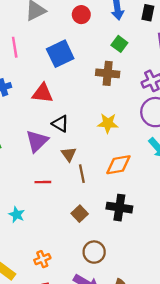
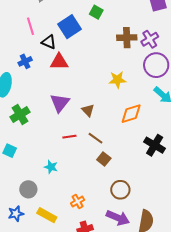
green square: (119, 44) -> (96, 12), moved
brown cross: (108, 73) -> (127, 38), moved
black triangle: (60, 124) -> (49, 42), moved
brown line: (82, 174) -> (95, 138), moved, turned -35
black cross: (119, 208) -> (155, 145), moved, turned 30

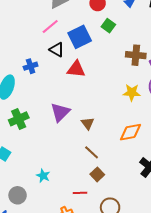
pink line: (31, 26) -> (50, 26), moved, turned 60
red triangle: (59, 62) -> (76, 69), moved
yellow star: (117, 80) -> (132, 92), moved
red line: (69, 137) -> (80, 193), moved

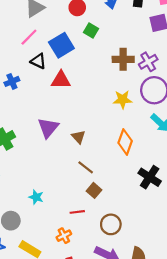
orange diamond: (130, 132) -> (125, 142), turned -55

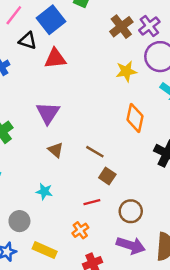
brown cross: (123, 59) -> (121, 27), turned -30
brown triangle: (78, 137) -> (56, 150), moved

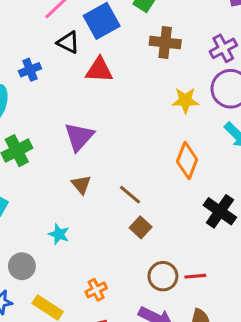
brown cross: (121, 27) -> (165, 42), moved, turned 35
red line: (92, 202) -> (195, 276), moved

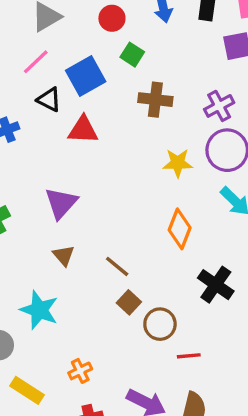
cyan star: (59, 234) -> (39, 310), size x1.6
brown circle: (163, 276) -> (160, 324), moved

